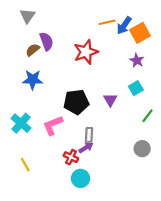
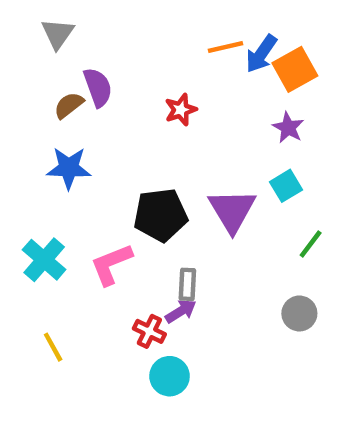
red star: (86, 52) -> (181, 110), size x0.6
purple triangle: (110, 100) -> (232, 210), size x1.6

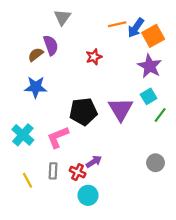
gray triangle: (58, 34) -> (62, 17), moved
purple star: (288, 128) -> (150, 66), size x1.5
green line: (311, 244) -> (160, 115), moved
gray rectangle: (187, 284) -> (53, 171), moved

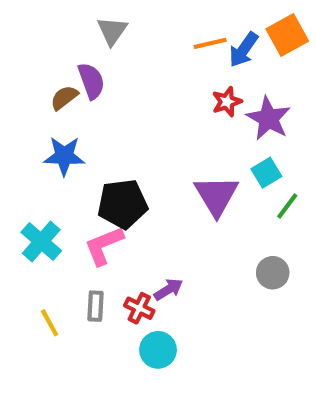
orange square: (153, 36) -> (287, 35), moved
red star: (94, 57) -> (227, 102), moved
black pentagon: (83, 112) -> (123, 204), moved
gray circle: (156, 163) -> (273, 273), moved

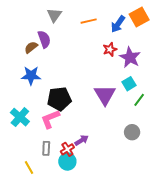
orange line: (210, 43) -> (89, 21), moved
red cross: (139, 308) -> (67, 149), turned 32
yellow line: (50, 323) -> (29, 168), moved
cyan circle: (158, 350) -> (67, 161), moved

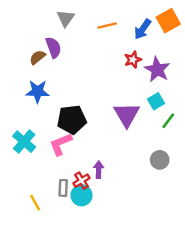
purple arrow: (82, 140) -> (99, 170), turned -56
gray rectangle: (46, 148) -> (63, 188), moved

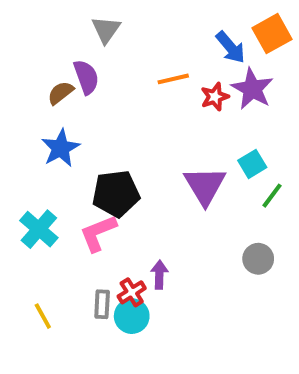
orange line: (107, 25) -> (173, 79), moved
blue arrow: (143, 29) -> (231, 47), turned -75
purple star: (157, 69) -> (252, 89), moved
blue star: (38, 91) -> (61, 148), turned -30
yellow line: (35, 203) -> (43, 316), moved

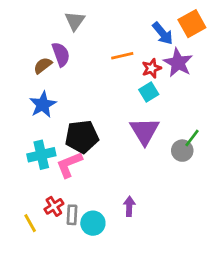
cyan square: (252, 164) -> (149, 92), moved
cyan cross: (39, 229) -> (41, 155), moved, turned 36
gray circle: (258, 259) -> (182, 151), moved
purple arrow: (159, 275) -> (129, 206), moved
red cross: (132, 292) -> (54, 206), moved

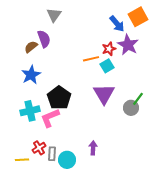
orange line: (122, 56) -> (91, 59), moved
black pentagon: (82, 137) -> (59, 98), turned -30
yellow line: (30, 223) -> (22, 160), turned -64

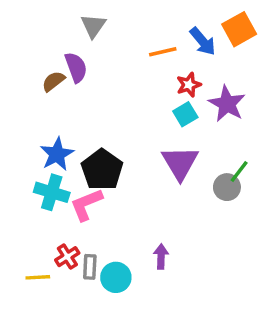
purple star: (128, 45) -> (227, 104), moved
orange line: (91, 59) -> (163, 52), moved
blue star: (31, 75) -> (57, 154), moved
cyan cross: (30, 111) -> (52, 192), turned 30

